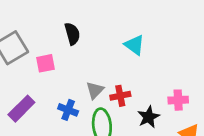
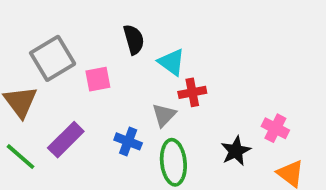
cyan triangle: (134, 45) -> (172, 62), moved
red cross: (120, 96) -> (192, 92), moved
pink cross: (178, 100) -> (275, 128), turned 30

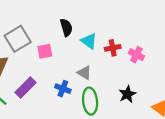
red cross: (192, 92) -> (113, 48), moved
gray triangle: (164, 115) -> (84, 73), turned -42
pink cross: (275, 128) -> (136, 55), moved

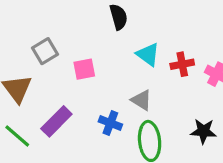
black semicircle: (66, 27) -> (119, 17), moved
gray square: (18, 39) -> (45, 51), size x0.7
black star: (127, 94) -> (203, 131), turned 30

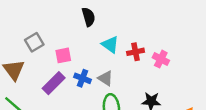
purple rectangle: (56, 121) -> (54, 83), moved
blue cross: (110, 123) -> (83, 78), moved

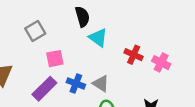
gray square: (34, 42) -> (35, 31), moved
cyan triangle: (110, 45) -> (98, 38), moved
red cross: (136, 52) -> (134, 55), turned 35

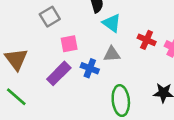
gray triangle: (101, 83) -> (112, 54), moved, turned -36

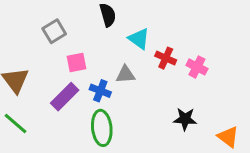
cyan triangle: (112, 23) -> (139, 39), moved
green ellipse: (121, 101) -> (102, 128), moved

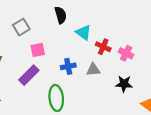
gray triangle: (126, 74) -> (93, 70), moved
blue cross: (100, 91) -> (68, 66), moved, turned -32
black star: (185, 119) -> (124, 84), moved

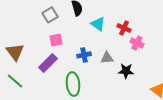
gray square: (21, 27) -> (50, 15), moved
red cross: (103, 47) -> (124, 28), moved
black star: (124, 84) -> (126, 71), moved

